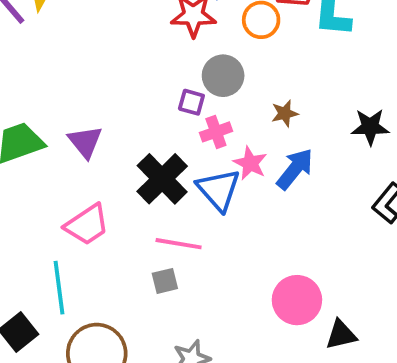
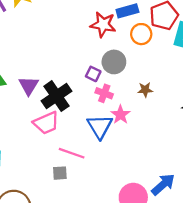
pink cross: (216, 132) -> (104, 93), turned 30
blue arrow: (295, 169) -> (163, 184), moved
black cross: (162, 179) -> (57, 96), moved
pink trapezoid: (87, 225) -> (46, 123), moved

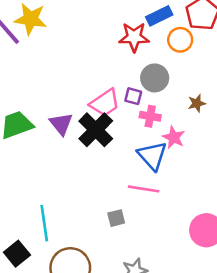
pink trapezoid: (46, 123) -> (105, 103), moved
pink line: (72, 153) -> (144, 189), moved

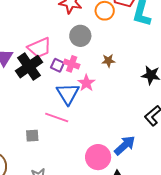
purple square: (133, 96) -> (57, 65), moved

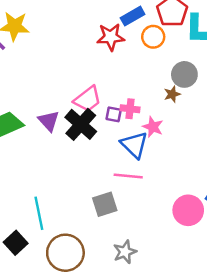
gray circle: (80, 36) -> (184, 74), moved
gray square: (32, 136) -> (105, 204), size x1.5

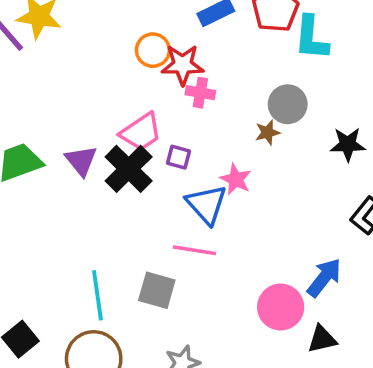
red star: (111, 37) -> (183, 65), moved
orange circle: (153, 37) -> (153, 50), moved
pink cross: (130, 109) -> (200, 93), moved
gray square: (105, 204) -> (157, 290), turned 30
cyan line: (39, 213) -> (97, 295), moved

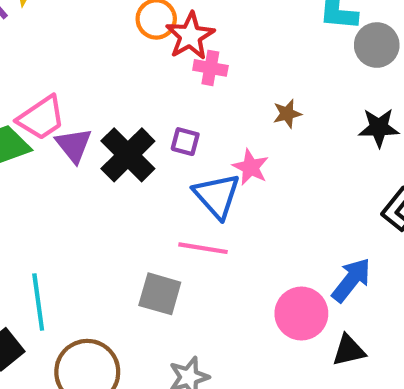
red star: (183, 65) -> (190, 36), turned -30
gray circle: (288, 104) -> (377, 45), moved
pink trapezoid: (141, 132) -> (41, 118), moved
cyan line: (97, 295) -> (38, 302), moved

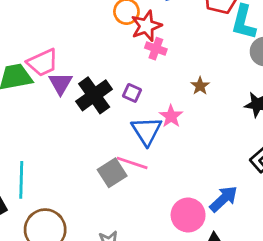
brown star: (287, 114) -> (200, 86), turned -30
gray square: (160, 294) -> (112, 173), moved, turned 32

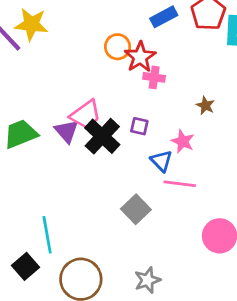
pink trapezoid: (43, 63) -> (85, 115), moved
blue triangle: (147, 131) -> (161, 161), size x0.7
pink line: (132, 163) -> (180, 184), moved

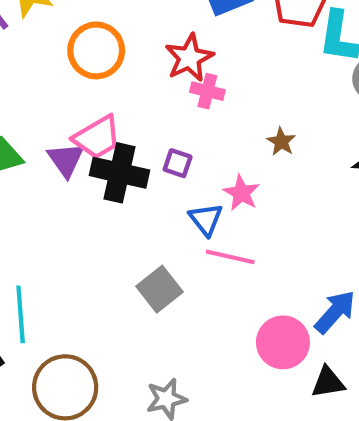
orange circle: (118, 47) -> (96, 50), moved, size x1.4
black cross: (102, 136) -> (120, 173), turned -36

